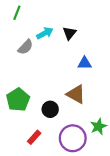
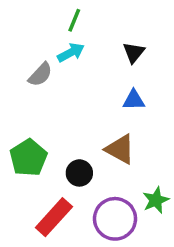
green line: (17, 13) -> (74, 20), moved
black triangle: (69, 33) -> (134, 52), moved
red rectangle: (34, 137) -> (54, 217), size x1.6

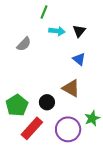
cyan arrow: (71, 52) -> (57, 31), moved, turned 35
blue triangle: (134, 100) -> (79, 59), turned 40
green pentagon: (28, 158) -> (17, 105), moved

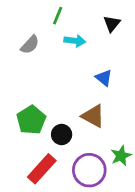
black triangle: (79, 31) -> (112, 24), moved
gray semicircle: (24, 44) -> (30, 45), moved
green pentagon: (17, 105) -> (31, 120), moved

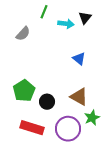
cyan arrow: (75, 41) -> (66, 24), moved
brown triangle: (93, 116) -> (79, 97), moved
red rectangle: (42, 169) -> (32, 128), turned 65

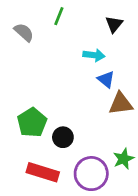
cyan arrow: (66, 24) -> (94, 55), moved
gray semicircle: (23, 34) -> (24, 32), moved, turned -91
brown triangle: (79, 97) -> (121, 104), moved, turned -36

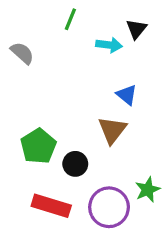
gray semicircle: (24, 32) -> (22, 53), moved
cyan arrow: (94, 55) -> (109, 45), moved
brown triangle: (121, 104) -> (112, 130), moved, turned -45

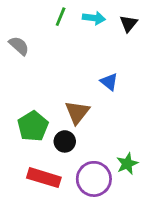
black triangle: (136, 29) -> (129, 24), moved
cyan arrow: (109, 45) -> (94, 18), moved
brown triangle: (112, 130) -> (77, 112), moved

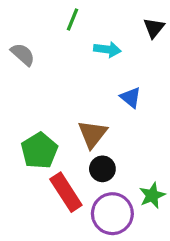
cyan arrow: (94, 18) -> (107, 49), moved
black circle: (65, 141) -> (102, 169), moved
red rectangle: (44, 178) -> (66, 192), moved, turned 40

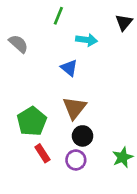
blue triangle: (131, 98) -> (69, 68), moved
red rectangle: (66, 192) -> (42, 153), moved, size x0.6
purple circle: (112, 214) -> (76, 160), moved, size x0.6

